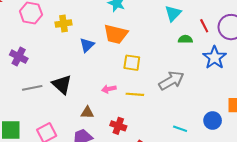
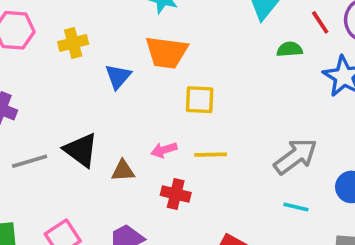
gray arrow: (171, 81) -> (296, 156), moved
brown triangle: (87, 112) -> (123, 171), moved
red cross: (118, 126) -> (176, 194), moved

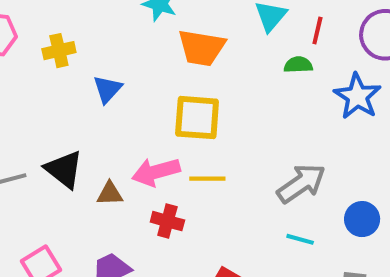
red line: (320, 22) -> (317, 30), moved, turned 45
orange trapezoid: (167, 52) -> (202, 48), moved
yellow square: (200, 100) -> (197, 118), size x1.4
pink arrow: (164, 150) -> (156, 172), size x1.6

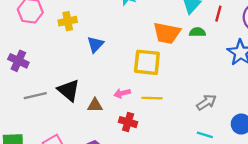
orange trapezoid: (202, 48) -> (167, 33), moved
green semicircle: (298, 65) -> (197, 32), moved
pink arrow: (156, 172) -> (122, 93), size x0.6
gray arrow: (301, 183) -> (206, 102), size x0.7

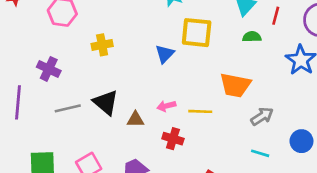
yellow cross: (68, 21) -> (102, 45), moved
orange trapezoid: (167, 33) -> (235, 85), moved
blue triangle: (95, 44) -> (165, 54), moved
yellow square: (147, 62) -> (197, 33), moved

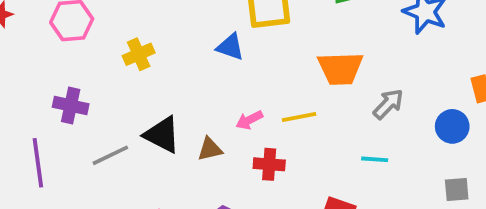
blue triangle: (165, 54) -> (230, 47), turned -42
cyan line: (260, 153) -> (375, 159), moved

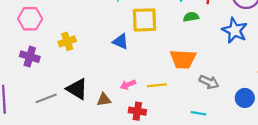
gray arrow: (388, 104) -> (209, 82), turned 66
purple cross: (71, 105) -> (30, 57), moved

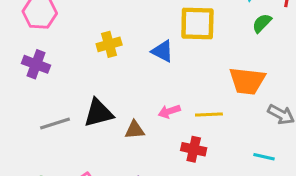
green semicircle: (191, 17) -> (262, 23), turned -40
yellow cross: (67, 41) -> (109, 44), moved
black triangle: (77, 89) -> (98, 113), turned -50
red cross: (137, 111) -> (194, 149), moved

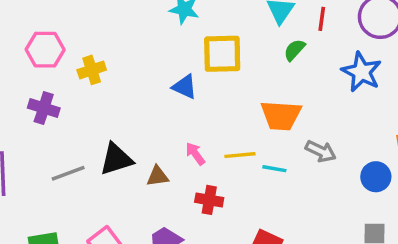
yellow cross: (109, 44) -> (92, 70), moved
pink arrow: (169, 111) -> (195, 154), turned 75
red cross: (194, 149) -> (209, 200), moved
cyan line: (264, 157) -> (274, 169), moved

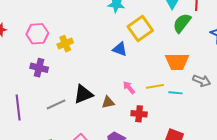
green semicircle: (294, 50) -> (182, 23), size x1.5
yellow square: (222, 54) -> (140, 28), turned -30

